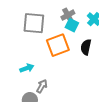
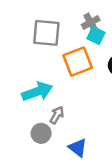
cyan arrow: (27, 68) -> (37, 92), size x1.6

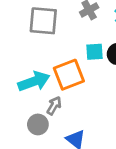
cyan square: (96, 36) -> (94, 52), moved, turned -30
orange square: (78, 62) -> (69, 75), moved

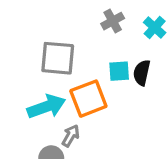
gray square: (43, 21) -> (58, 58), moved

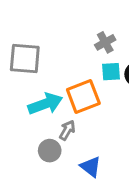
gray cross: (113, 21) -> (105, 42), moved
gray square: (58, 58) -> (25, 58), moved

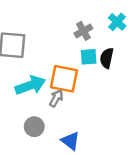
orange square: (83, 96) -> (64, 79), turned 32
gray arrow: (67, 130) -> (56, 98), moved

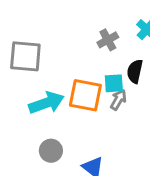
cyan square: (89, 57) -> (114, 83), moved
gray arrow: (56, 98) -> (118, 100), moved

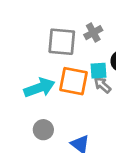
gray square: (25, 56) -> (62, 42), moved
gray arrow: (118, 100) -> (102, 85), turned -78

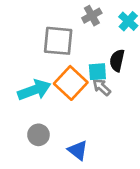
gray cross: (93, 33) -> (92, 16), moved
orange square: (74, 81) -> (71, 83), turned 32

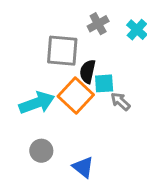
black semicircle: (117, 60) -> (88, 72), moved
gray arrow: (102, 87) -> (120, 101), moved

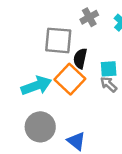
cyan square: (104, 83) -> (109, 69), moved
gray circle: (41, 151) -> (40, 127), size x1.5

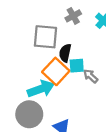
cyan square: (109, 69) -> (77, 66), moved
cyan arrow: (36, 86) -> (41, 89), moved

